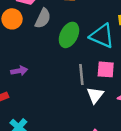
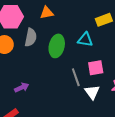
cyan triangle: (102, 36) -> (85, 40), size x0.7

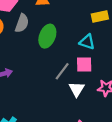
cyan triangle: (85, 40) -> (87, 42), moved
gray line: (76, 77) -> (62, 71), turned 48

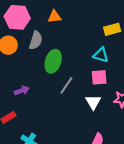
green ellipse: (47, 36) -> (53, 61), moved
gray line: (62, 71) -> (66, 85), moved

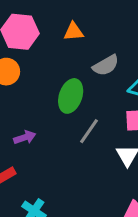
gray semicircle: (36, 40) -> (106, 65), moved, turned 42

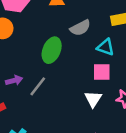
gray line: (89, 131) -> (38, 86), moved

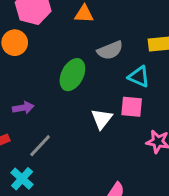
gray line: (38, 86) -> (40, 146), moved
white triangle: (93, 99) -> (102, 119), moved

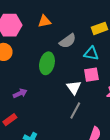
gray line: (40, 146) -> (75, 111), moved

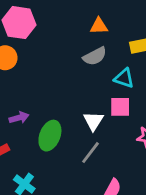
orange triangle: (44, 21) -> (99, 26), moved
green ellipse: (47, 63) -> (50, 136), moved

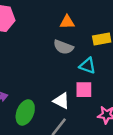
gray semicircle: (95, 56) -> (63, 47), turned 48
white triangle: (93, 121) -> (61, 101), turned -36

